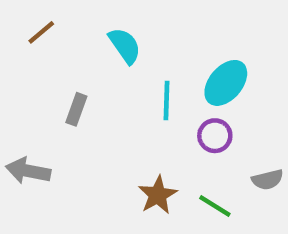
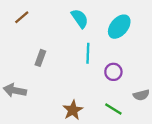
cyan semicircle: (125, 46) -> (80, 18), moved
cyan ellipse: (226, 83) -> (119, 27), moved
brown star: (158, 195) -> (73, 110), moved

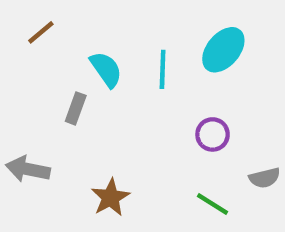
cyan semicircle: (80, 18) -> (106, 69), moved
cyan line: (88, 53) -> (163, 69), moved
brown star: (73, 110) -> (110, 197), moved

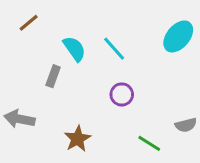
cyan ellipse: (223, 50) -> (178, 36), moved
cyan line: (163, 69) -> (114, 49), turned -44
purple circle: (213, 134) -> (122, 94), moved

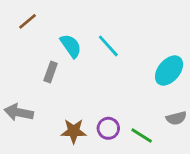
cyan ellipse: (178, 36) -> (169, 70), moved
purple circle: (122, 94) -> (108, 128), moved
brown star: (77, 139) -> (74, 131), turned 30

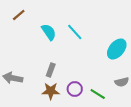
gray rectangle: (51, 72) -> (51, 70), moved

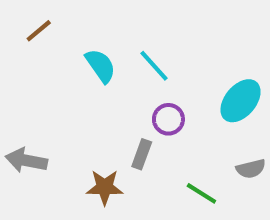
gray rectangle: (51, 70) -> (142, 154), moved
purple circle: (75, 89) -> (168, 119), moved

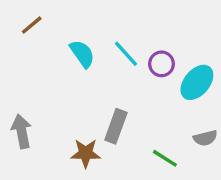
purple circle: (168, 119) -> (161, 64), moved
gray rectangle: (142, 154) -> (116, 126), size x1.4
gray arrow: (26, 160) -> (22, 131), turned 68

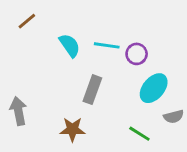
cyan line: (126, 54) -> (107, 45), turned -40
cyan ellipse: (197, 82) -> (154, 88), moved
gray rectangle: (116, 126) -> (92, 90), moved

